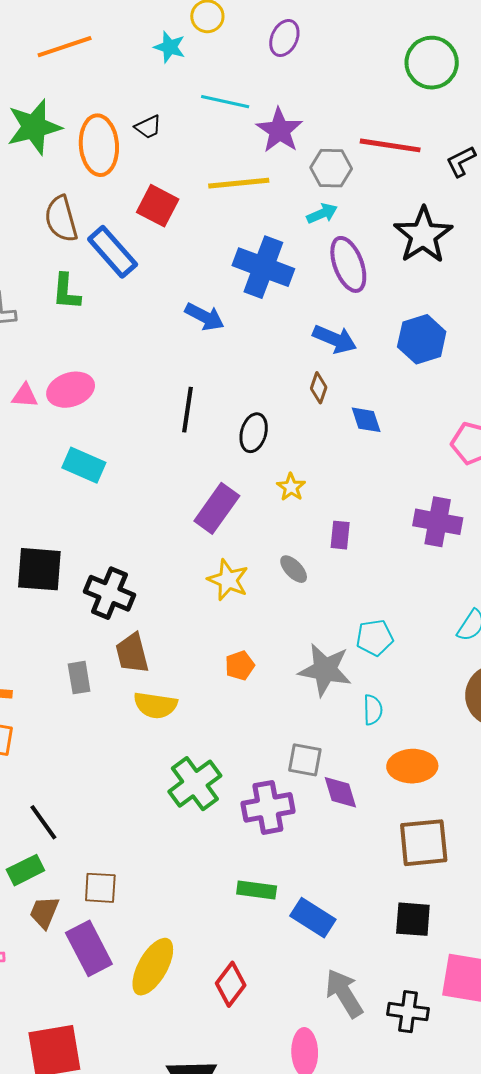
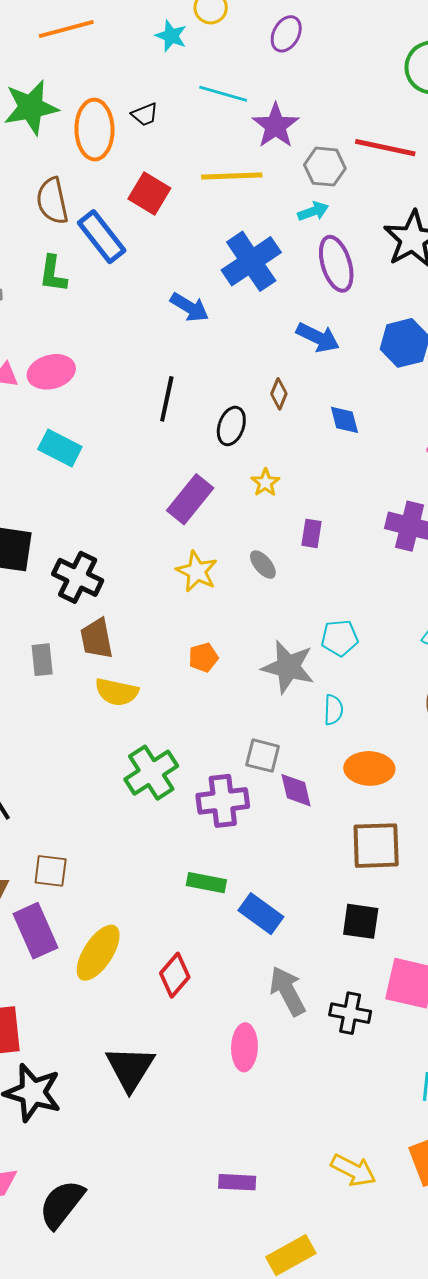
blue cross: (263, 267) -> (251, 261), turned 32
brown diamond: (319, 388) -> (279, 394), moved

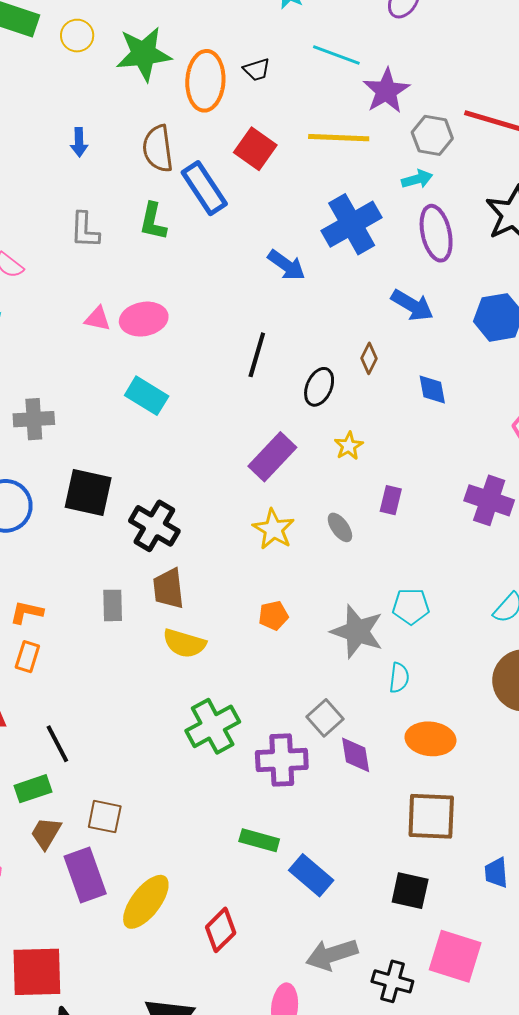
gray square: (263, 756) -> (325, 718), turned 30
gray arrow: (287, 991) -> (332, 955), turned -84

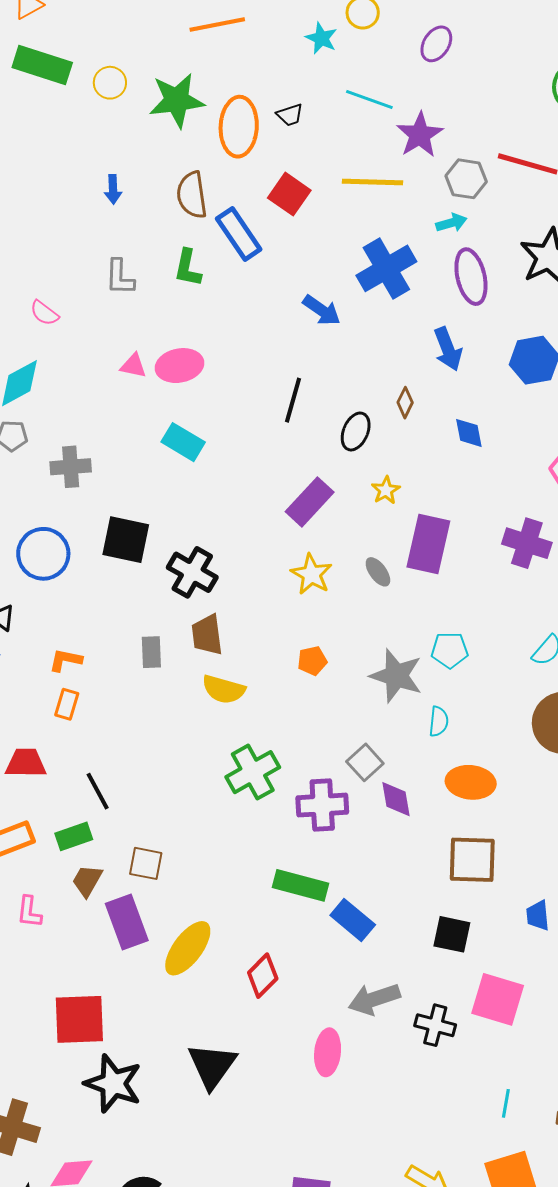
blue arrow: (412, 305) -> (448, 349), turned 39
purple rectangle: (391, 500) -> (428, 544), size x2.0
green rectangle: (259, 840) -> (300, 885), size x1.4

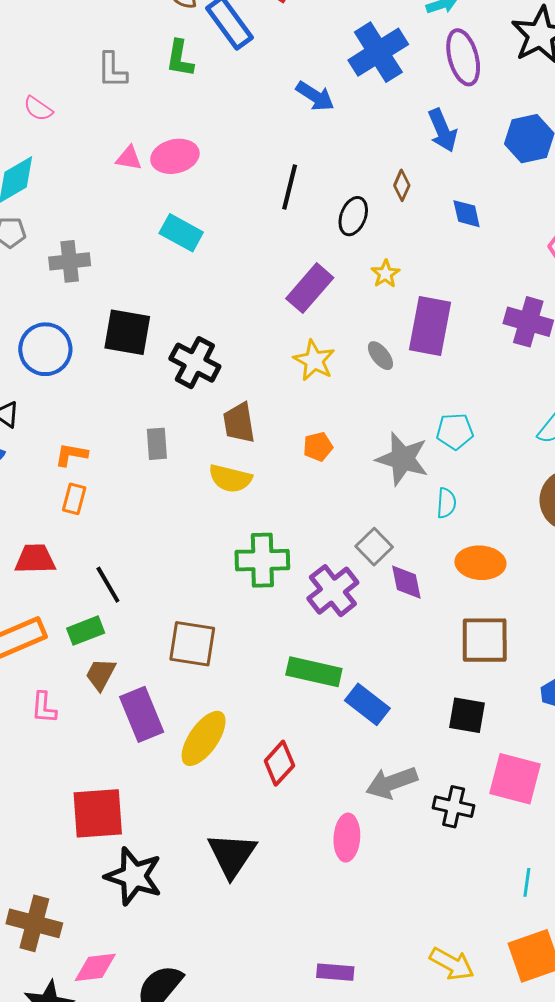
brown trapezoid: (207, 635) -> (239, 423), moved
green cross: (253, 772) -> (262, 560), turned 30
purple cross: (322, 805) -> (333, 591), turned -33
brown square: (146, 863) -> (192, 644), moved, size x1.4

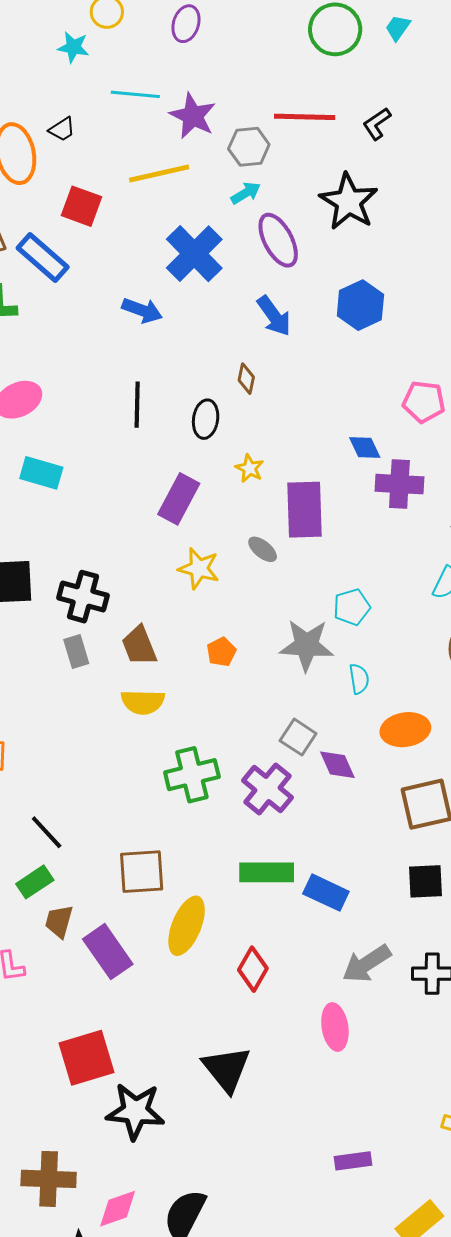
blue diamond: (467, 214) -> (365, 447), moved
gray rectangle: (157, 444) -> (76, 652), moved
yellow ellipse: (204, 738) -> (187, 926), moved

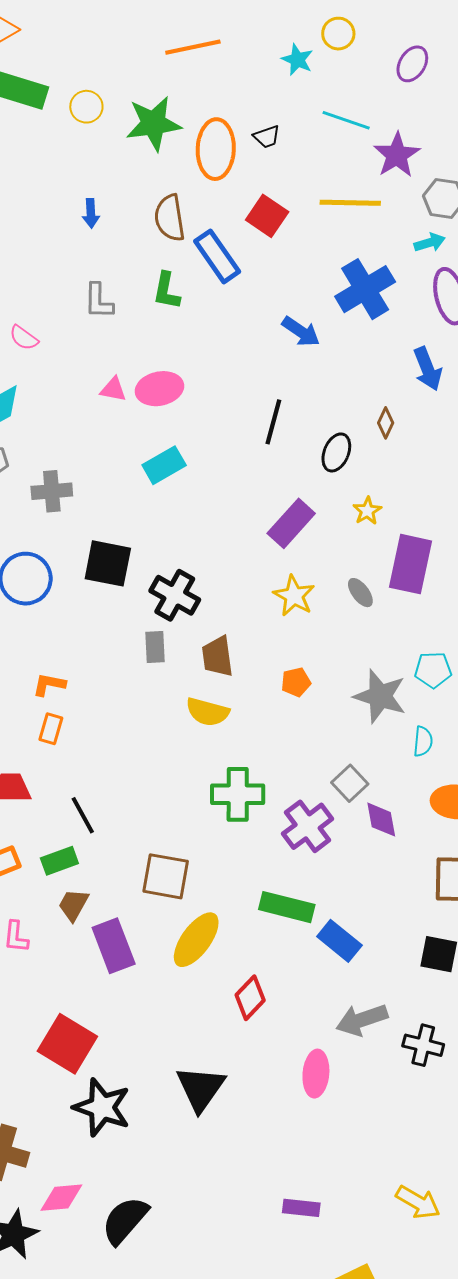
cyan rectangle: (41, 473) -> (164, 465), turned -60
red square: (87, 1058) -> (67, 1044), turned 34

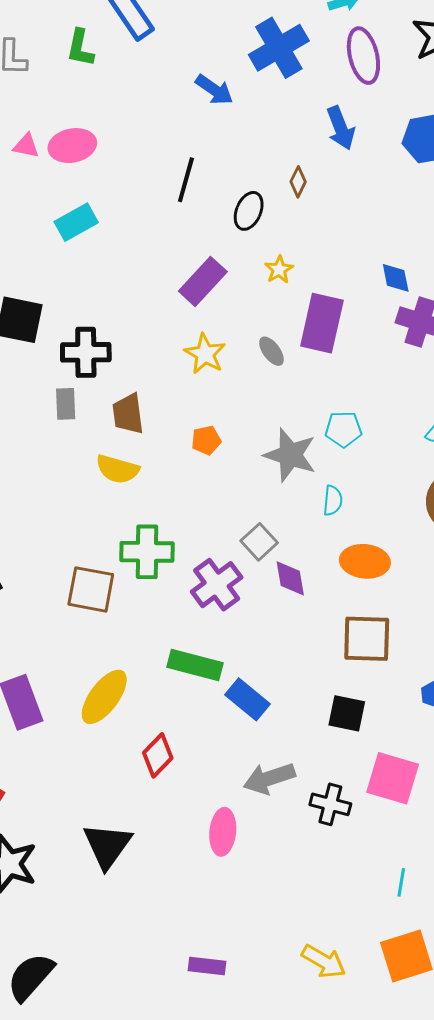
black cross: (175, 595) -> (86, 352), turned -30
brown square: (166, 876) -> (91, 589), moved

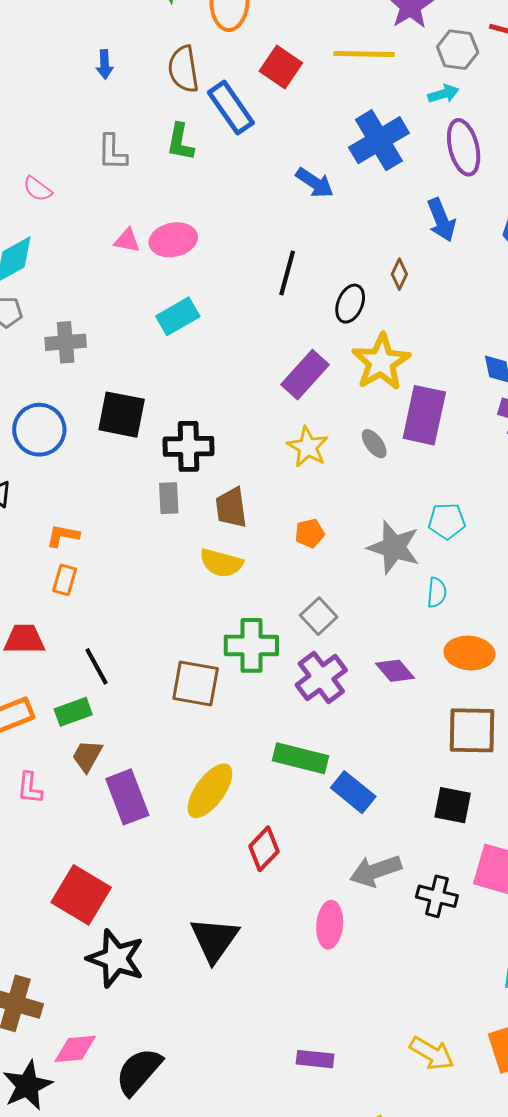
yellow star: (279, 270) -> (381, 362), size x2.0
gray square: (259, 542) -> (319, 616), moved
purple diamond: (290, 578) -> (395, 671), turned -30

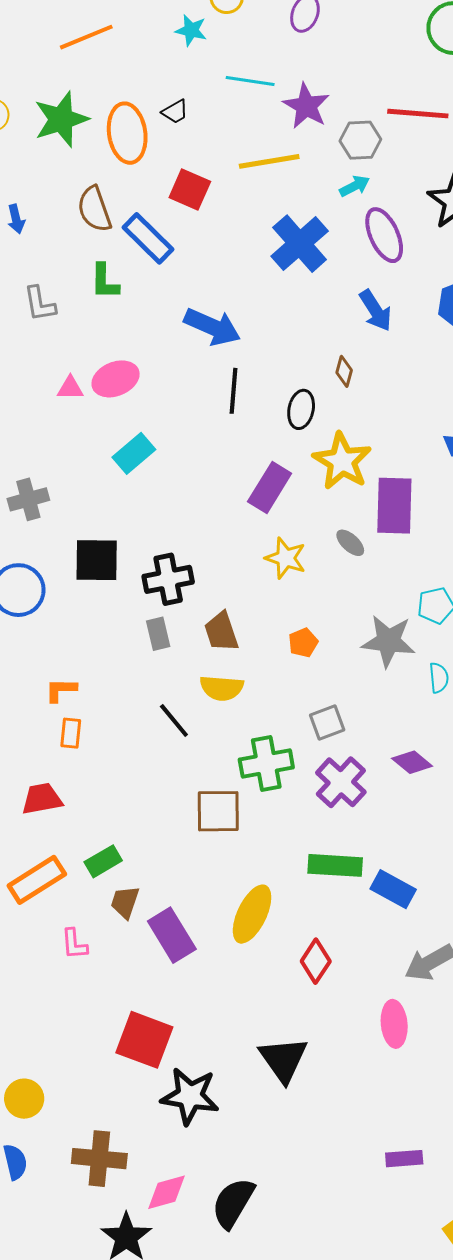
blue arrow: (315, 183) -> (212, 327), moved, size x1.4
gray square: (319, 616) -> (327, 722), turned 33
black line: (97, 666) -> (174, 721), moved

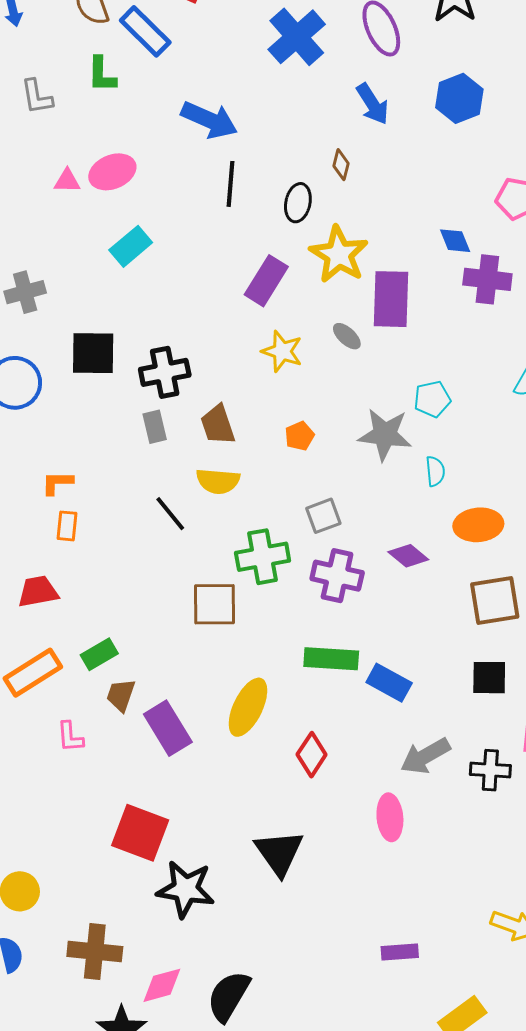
purple cross: (341, 782) -> (337, 576), turned -30

